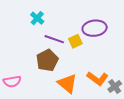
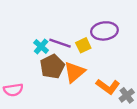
cyan cross: (37, 18) -> (41, 46), moved
orange triangle: (67, 83) -> (74, 72), moved, turned 40

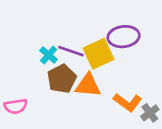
yellow square: (83, 45) -> (99, 54), size x1.6
orange triangle: (74, 72) -> (88, 85), turned 45

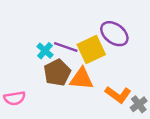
purple ellipse: (124, 37) -> (114, 34), turned 44

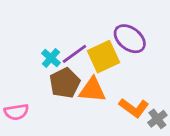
purple line: (66, 47) -> (74, 54), turned -55

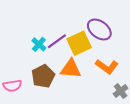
brown pentagon: (65, 83) -> (43, 76), moved
orange L-shape: (134, 108) -> (107, 67), moved

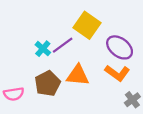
purple ellipse: (99, 29) -> (120, 47), moved
yellow square: (79, 43) -> (87, 25), moved, turned -30

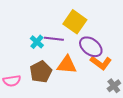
purple line: (63, 45) -> (54, 39), turned 42
purple ellipse: (120, 47) -> (91, 47), moved

